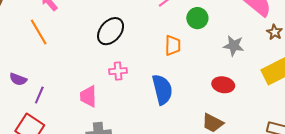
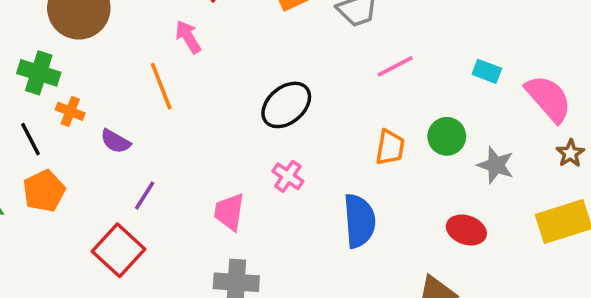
green circle: (197, 18) -> (447, 136), moved
pink cross: (118, 71) -> (288, 176), turned 30
purple semicircle: (18, 79) -> (115, 141), moved

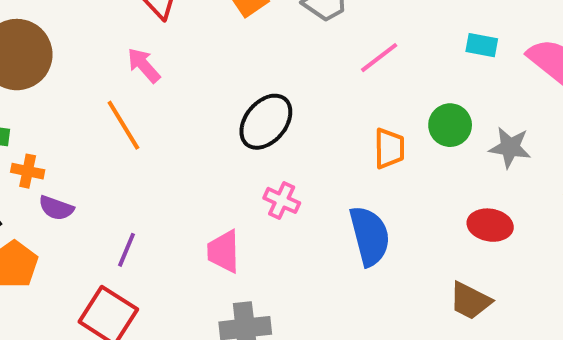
purple semicircle: (115, 141) -> (56, 208), moved

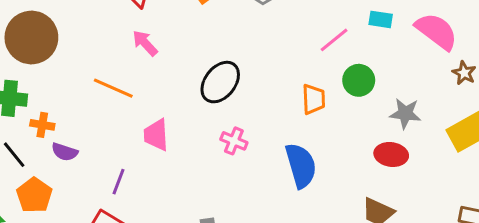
pink line: (379, 58) -> (334, 40), moved
pink arrow: (144, 65) -> (145, 43), moved
orange line: (123, 125) -> (113, 88), turned -33
gray star: (510, 147) -> (405, 113), moved
pink trapezoid: (224, 251) -> (156, 135), moved

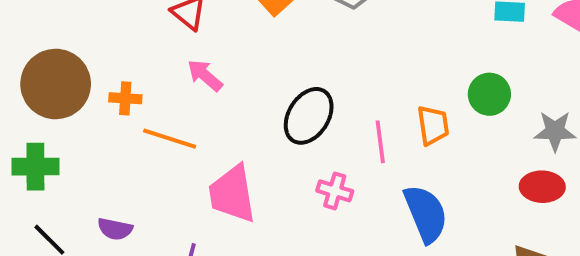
pink line: (334, 40) -> (380, 142), moved, turned -52
orange cross: (42, 125) -> (125, 98), moved
pink trapezoid: (156, 135) -> (232, 194), size x1.4

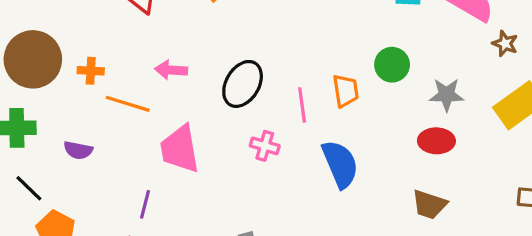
pink arrow: (205, 75) -> (171, 70), moved, turned -36
purple semicircle: (115, 229) -> (78, 150), moved

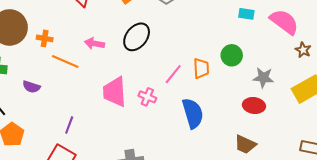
black ellipse: (243, 84) -> (137, 37), moved
pink line: (302, 105) -> (173, 74), turned 40
pink trapezoid: (180, 149) -> (115, 92), moved

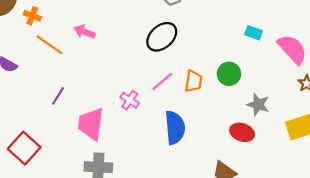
black ellipse: (137, 37) -> (162, 37), moved
pink trapezoid: (115, 92) -> (91, 124), moved
purple line: (69, 125) -> (58, 96), moved

